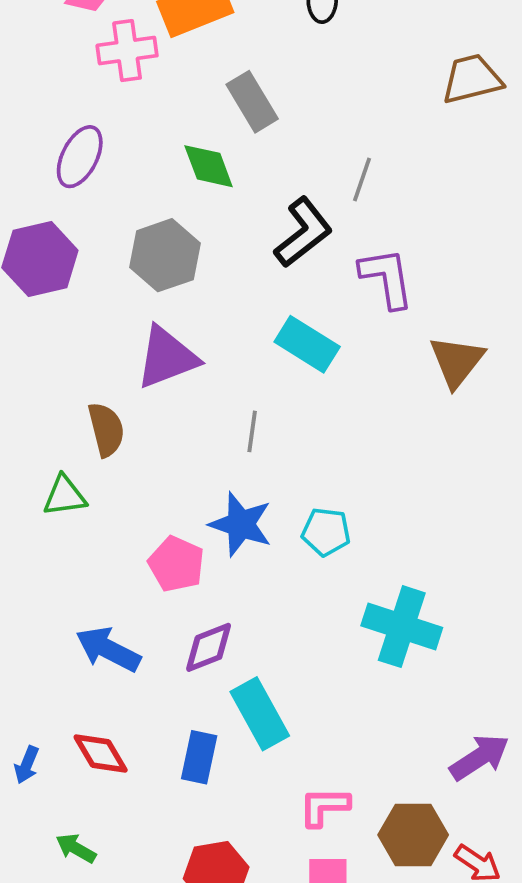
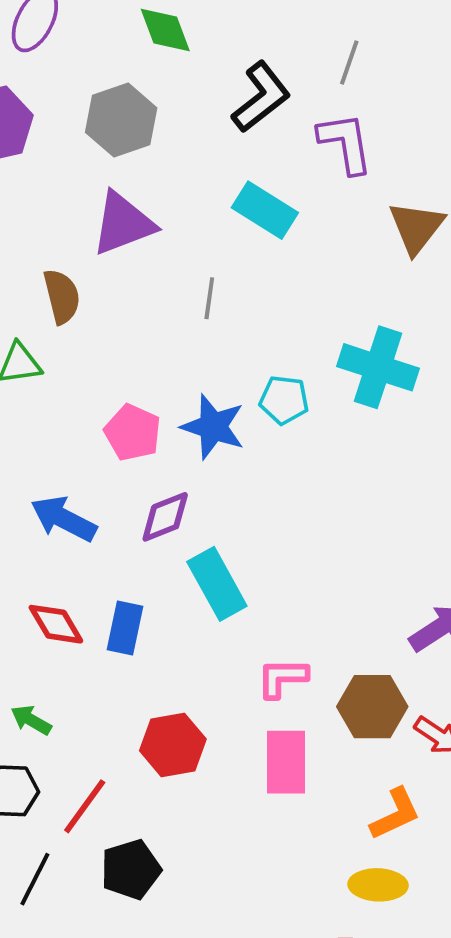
gray line: (362, 179) -> (349, 63), moved
blue star: (241, 524) -> (213, 427), moved
cyan cross: (402, 627) -> (378, 367), moved
blue rectangle: (199, 757) -> (125, 628), moved

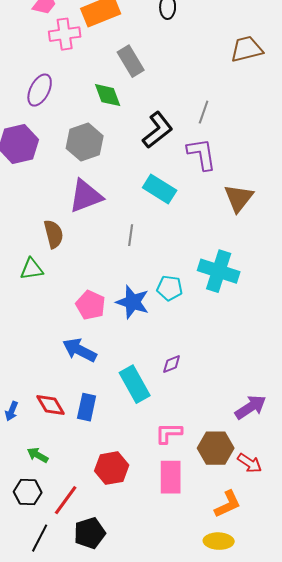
purple diamond: (165, 517) -> (172, 364), moved, size x0.7
blue arrow: (64, 519) -> (80, 350), moved

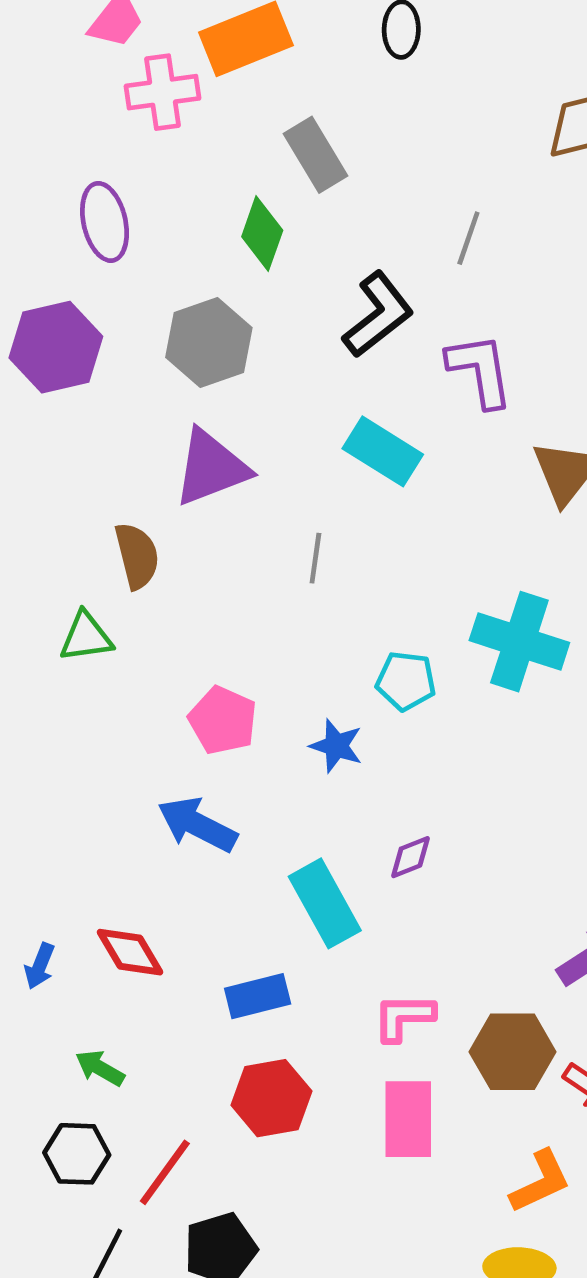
purple ellipse: (40, 90) -> (105, 222), turned -40
green diamond: (108, 95) -> (262, 234), turned 40
gray line: (204, 112) -> (468, 238), moved
blue star: (133, 302) -> (336, 746), moved, size x0.7
blue rectangle: (87, 407) -> (258, 996), moved, turned 64

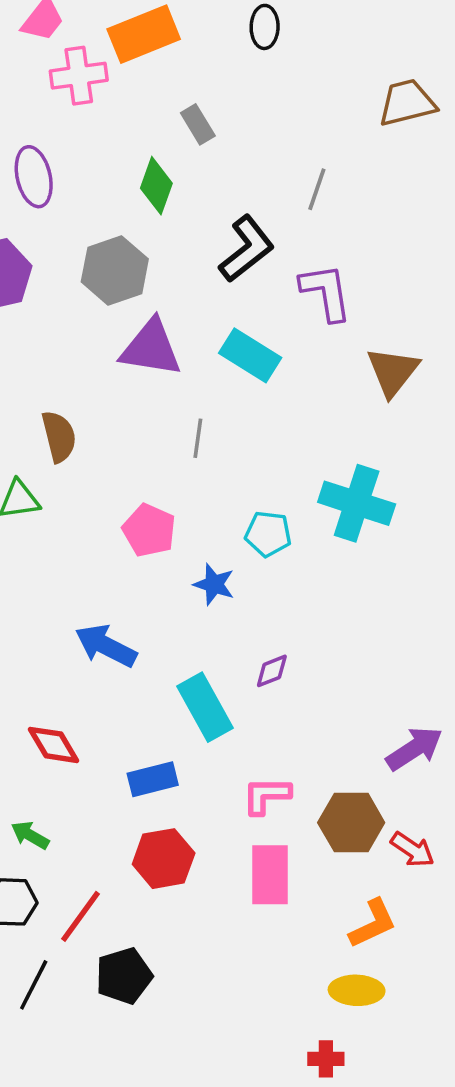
gray rectangle: (315, 155) -> (198, 124), size x0.7
purple triangle: (211, 468) -> (151, 348), moved, turned 30
pink pentagon: (223, 720) -> (149, 530), moved

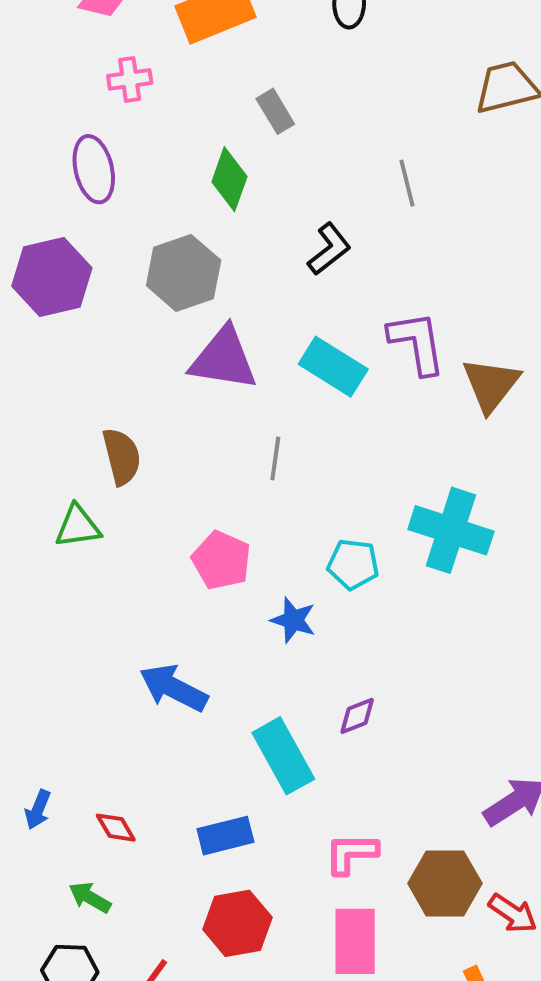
pink cross: (79, 76) -> (130, 79), moved, size x0.7
gray line: (317, 189) -> (407, 183), turned -33
black L-shape: (247, 249) -> (329, 249), size x0.7
purple L-shape: (326, 292) -> (417, 343), moved
red diamond: (53, 745) -> (116, 828), moved, size x0.7

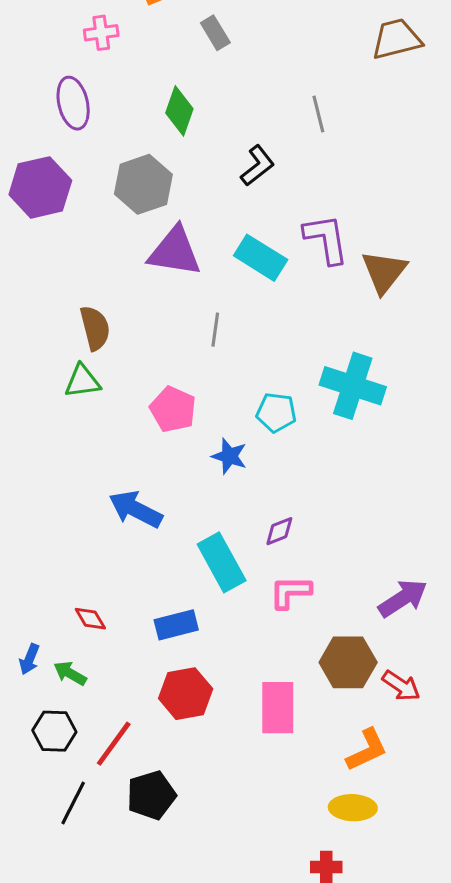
gray rectangle: (275, 111) -> (215, 33), moved
green triangle: (78, 526) -> (82, 381), moved
blue arrow: (38, 810) -> (29, 659), moved
pink L-shape: (351, 854) -> (290, 592), moved

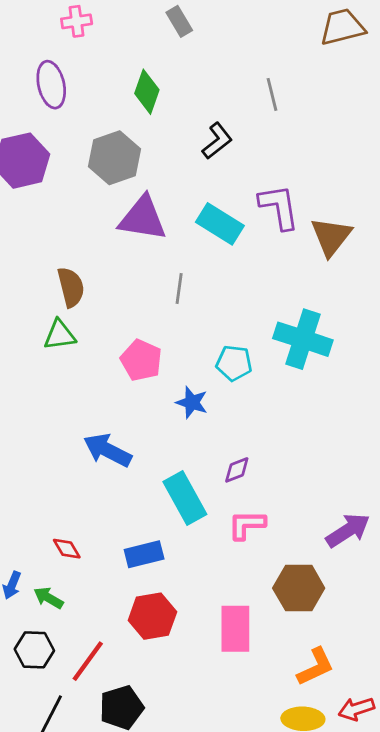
red arrow: (401, 686) -> (356, 709), moved, turned 128

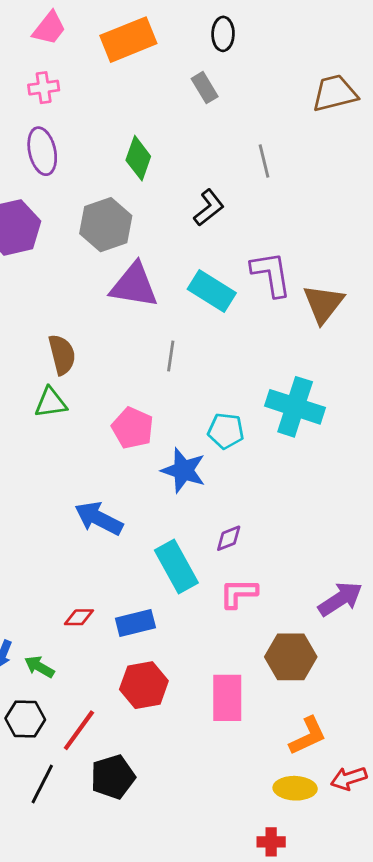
pink cross: (77, 21) -> (44, 88), moved
gray rectangle: (179, 21) -> (205, 88), moved
blue star: (192, 402) -> (183, 470), size x1.4
red diamond: (67, 549) -> (79, 617), moved, turned -60

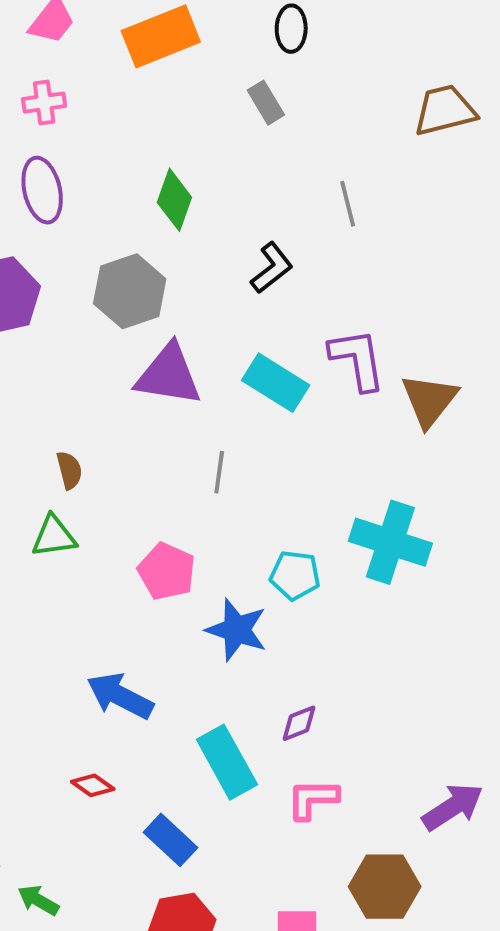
brown semicircle: (62, 355) -> (69, 470), size x0.7
red diamond: (79, 617) -> (93, 785), moved, turned 36
blue rectangle: (135, 623) -> (171, 840), turned 57

